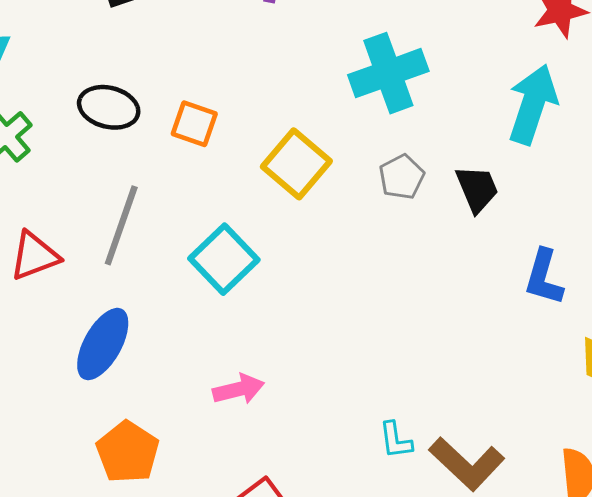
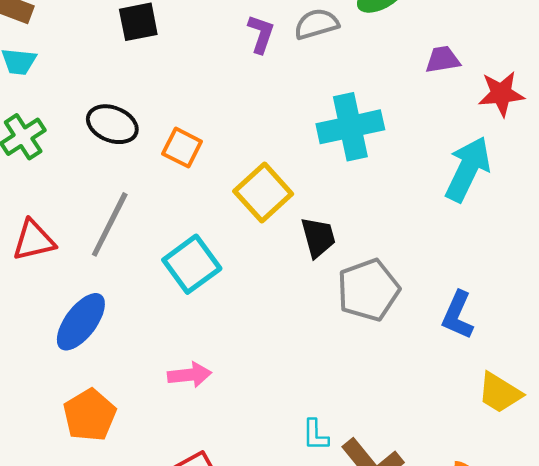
gray pentagon: (402, 177) -> (368, 290), moved, size x1.6
black trapezoid: (477, 189) -> (318, 237), moved

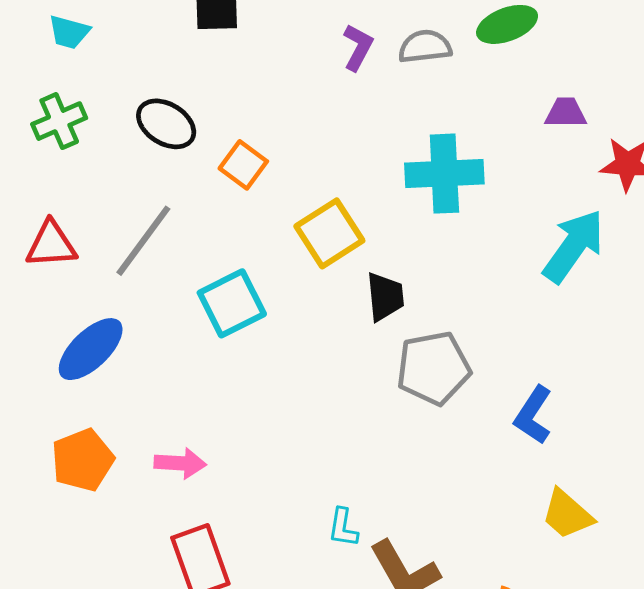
pink arrow: (190, 375) -> (180, 463), moved

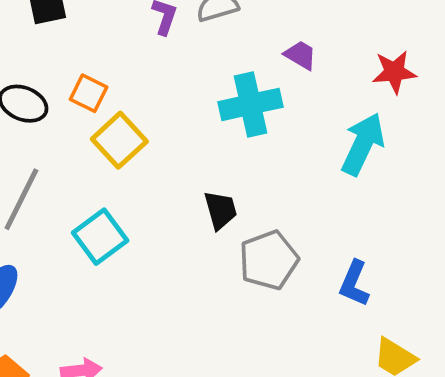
purple trapezoid: (566, 113) -> (300, 55), moved, turned 40
orange square: (243, 165) -> (89, 93), moved
yellow square: (329, 233) -> (119, 140), moved

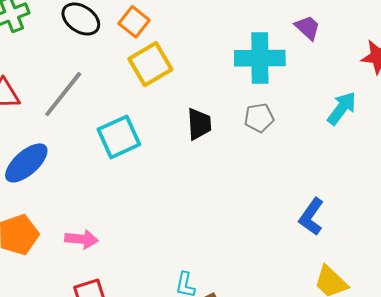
cyan arrow: (363, 144) -> (342, 108), size x0.7
black trapezoid: (221, 210) -> (199, 124), moved
gray pentagon: (269, 260) -> (259, 118), moved, size x0.6

